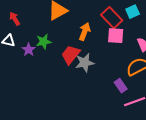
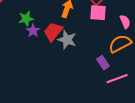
purple star: (29, 50) -> (33, 31), moved
gray star: (85, 63) -> (67, 40), turned 30

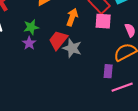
purple star: (33, 31) -> (29, 43), moved
purple rectangle: (103, 63) -> (108, 71), turned 40

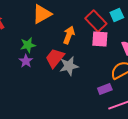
gray star: (72, 48) -> (69, 66), turned -30
purple rectangle: (108, 71) -> (105, 89), turned 64

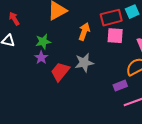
red rectangle: (96, 21) -> (111, 18), turned -60
red trapezoid: (55, 58) -> (60, 72), moved

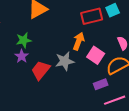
orange arrow: (84, 32) -> (79, 41), moved
pink square: (115, 36) -> (96, 55), moved, turned 30

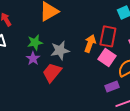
red rectangle: (92, 16) -> (108, 36), moved, turned -65
gray star: (65, 61) -> (60, 50), moved

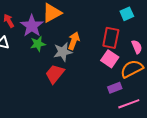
orange arrow: (90, 43) -> (74, 41), moved
purple star: (33, 58) -> (32, 26), moved, size x1.6

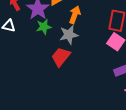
orange arrow: (74, 41) -> (75, 15), moved

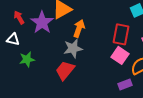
green star: (44, 27) -> (27, 59), moved

